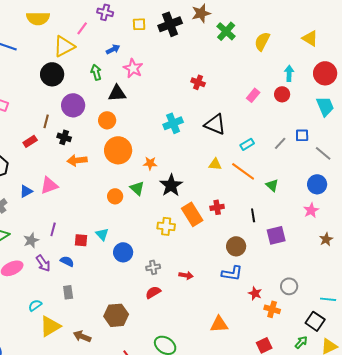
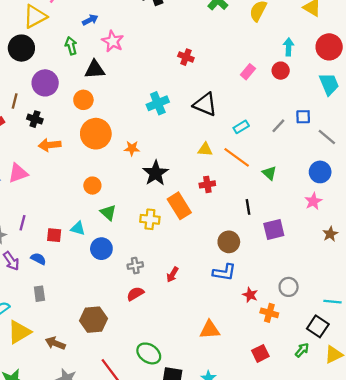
green triangle: (137, 188) -> (108, 213), moved
red cross: (217, 207) -> (207, 184), moved
cyan triangle: (102, 234) -> (78, 228), turned -32
red arrow: (186, 275) -> (172, 275), turned 112

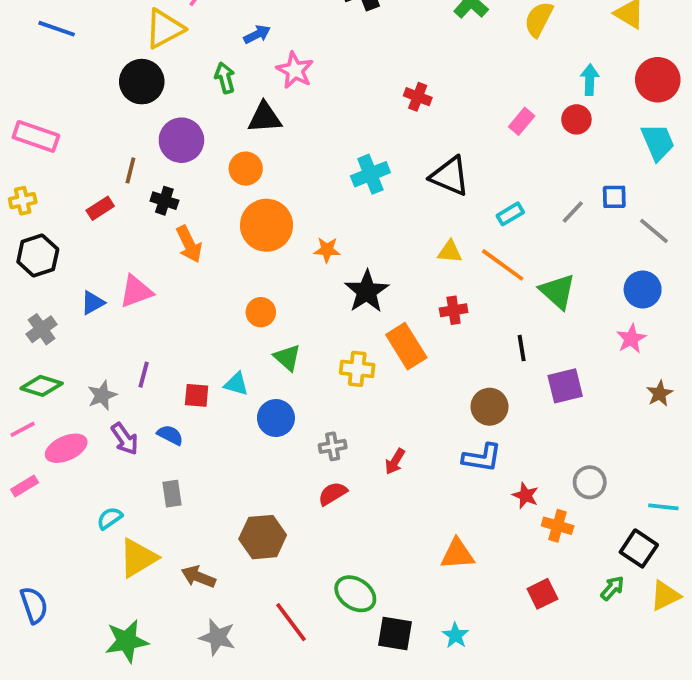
orange arrow: (50, 145) -> (189, 244), turned -110
green triangle: (269, 173) -> (558, 291), size x1.5

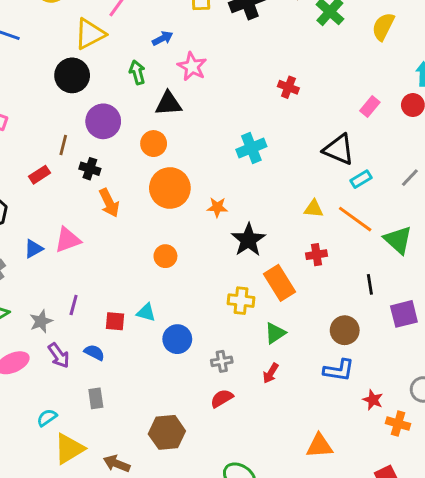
black triangle: (450, 176) -> (339, 149), moved
green triangle: (287, 358) -> (275, 333), moved, turned 45

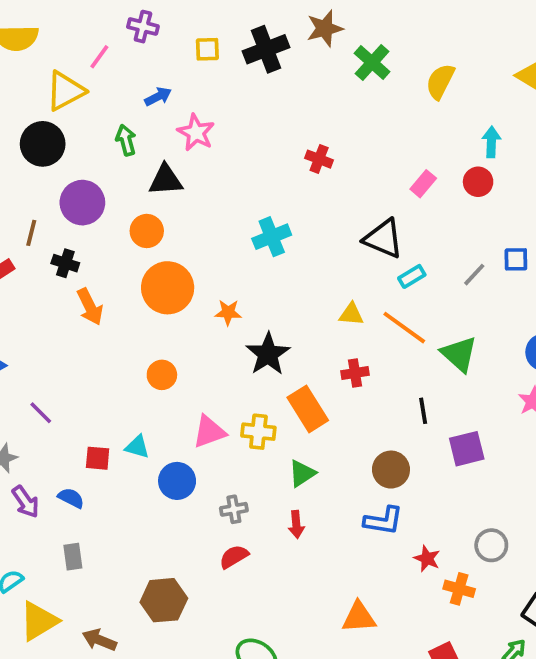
pink triangle: (68, 240) -> (209, 432), moved
purple line: (74, 305) -> (41, 413), moved, turned -60
red arrow: (271, 373) -> (296, 524), turned -36

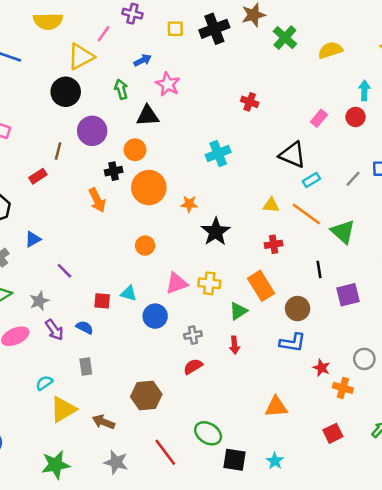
yellow semicircle: (440, 81) -> (330, 50), turned 45
black cross: (65, 263) -> (114, 171), moved, turned -30
orange rectangle: (308, 409) -> (261, 286), moved

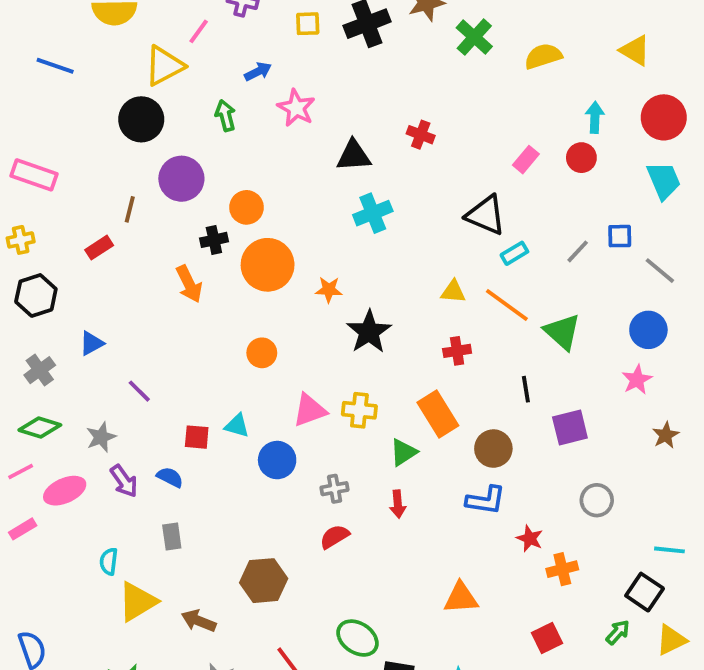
black triangle: (148, 116) -> (354, 156), moved
gray circle: (364, 359) -> (597, 500), moved
cyan semicircle: (44, 383) -> (109, 561), turned -48
orange cross: (343, 388) -> (562, 569), turned -30

